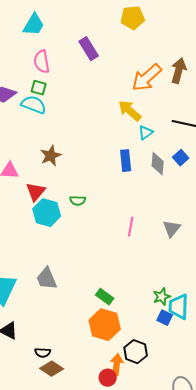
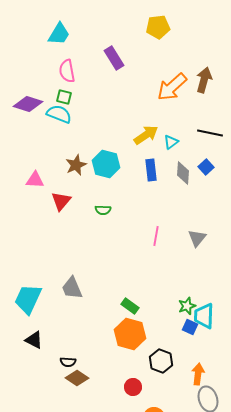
yellow arrow: (130, 111) -> (146, 135), moved, turned 105
cyan hexagon: (47, 213) -> (106, 164), moved
orange arrow: (117, 365) -> (198, 374), moved

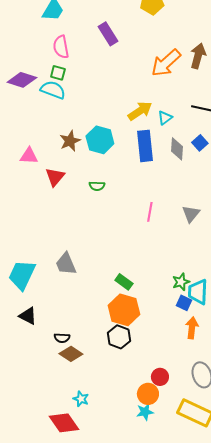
blue rectangle: (151, 170) -> (145, 146), size x1.4
black hexagon: (161, 361) -> (119, 337), moved
orange arrow: (198, 374) -> (192, 328), moved
red circle: (133, 387) -> (160, 377), moved

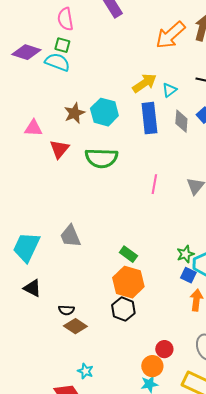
green semicircle: (97, 186) -> (101, 158), size x2.0

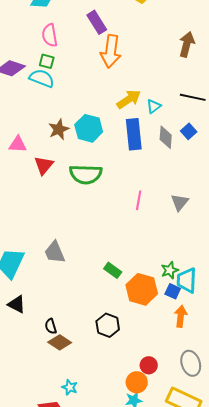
orange arrow: (170, 35) -> (111, 51), moved, turned -40
orange hexagon: (128, 282) -> (142, 289), moved
black semicircle: (66, 310) -> (51, 326), turned 70

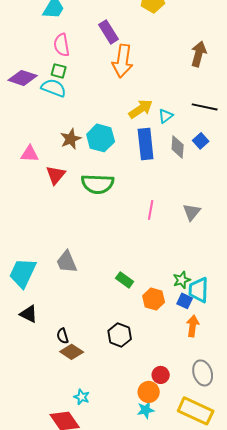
orange hexagon: (142, 289) -> (154, 299), size x0.7

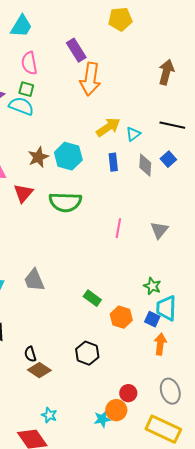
blue rectangle: (146, 144) -> (113, 162), size x0.6
green star: (182, 280) -> (152, 286), moved, turned -30
cyan star: (146, 410) -> (102, 419), moved

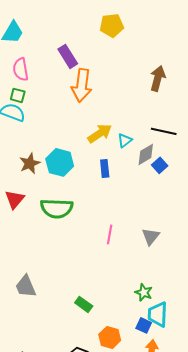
gray diamond: (145, 165) -> (146, 154), moved, turned 55
orange hexagon: (121, 317) -> (110, 337), moved

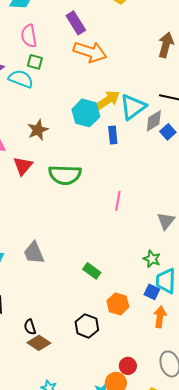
orange arrow: (82, 85) -> (90, 52), turned -80
green square: (18, 95) -> (35, 62), moved
cyan triangle: (125, 140) -> (133, 107), size x1.8
cyan hexagon: (60, 162) -> (86, 113), moved
gray triangle: (151, 236) -> (166, 221), moved

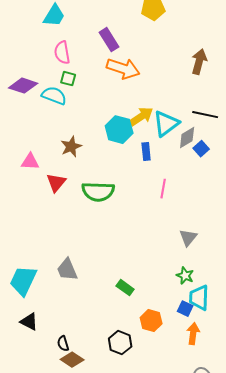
pink line: (118, 201) -> (163, 189), moved
gray triangle: (166, 221) -> (188, 238), moved

